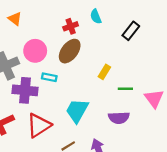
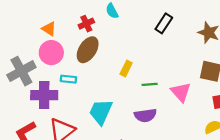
orange triangle: (15, 19) -> (49, 29), moved
black rectangle: (131, 31) -> (164, 23), moved

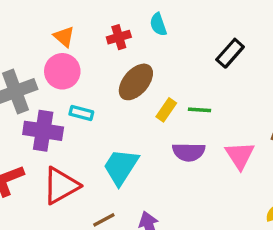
brown ellipse: (88, 50) -> (136, 82), moved
green line: (150, 84) -> (199, 110), moved
purple semicircle: (145, 115) -> (189, 152), moved

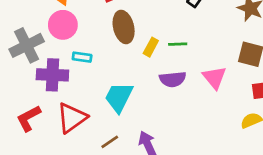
brown ellipse: (136, 82) -> (124, 27), turned -48

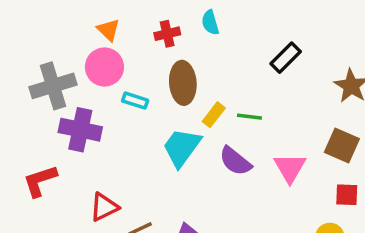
cyan rectangle: (82, 57) -> (135, 101), moved
purple semicircle: (173, 79) -> (235, 161), turned 35
cyan trapezoid: (119, 97) -> (182, 147), moved
red triangle: (72, 118) -> (104, 207), moved, size x0.7

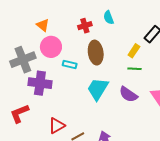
orange triangle: (108, 30) -> (43, 25), moved
yellow rectangle: (214, 115) -> (134, 51), moved

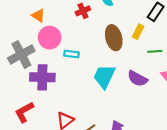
brown ellipse: (96, 53) -> (114, 38), moved
green line: (134, 69) -> (155, 51), moved

